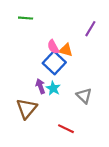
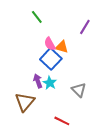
green line: (26, 18) -> (37, 17), moved, turned 48

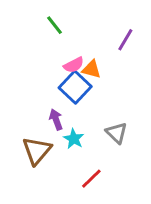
pink semicircle: (50, 44) -> (74, 65), turned -88
cyan star: (50, 83) -> (74, 139), moved
red line: (62, 121) -> (91, 179), turned -70

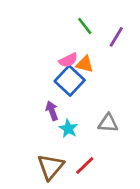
green line: (55, 25) -> (85, 26), moved
gray triangle: (117, 133) -> (108, 123), turned -40
brown triangle: (37, 151) -> (51, 167), moved

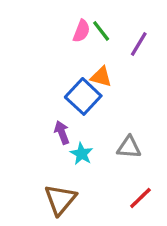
pink semicircle: (68, 60) -> (82, 31), moved, turned -42
red line: (85, 166) -> (140, 198), moved

